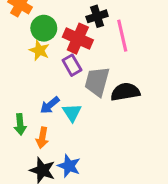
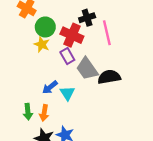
gray trapezoid: (97, 81) -> (87, 69), turned -50
green arrow: (20, 124) -> (28, 112), moved

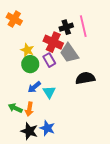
green circle: (45, 27) -> (30, 64), moved
pink line: (107, 33) -> (83, 26), moved
gray trapezoid: (87, 69) -> (69, 53), moved
green arrow: (28, 112) -> (15, 108), turned 120

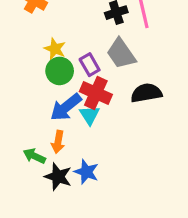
red cross: (53, 42) -> (96, 93), moved
blue arrow: (34, 87) -> (66, 107), size x1.5
green arrow: (15, 108) -> (34, 156), moved

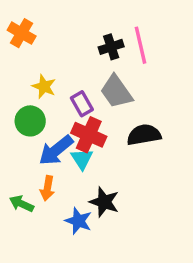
green circle: (60, 71) -> (30, 121), moved
black star: (58, 177) -> (104, 202), moved

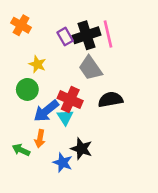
black cross: (111, 47) -> (87, 35), size x1.5
purple rectangle: (82, 104) -> (65, 37), moved

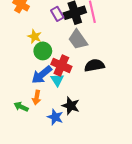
green circle: (27, 89) -> (43, 51), moved

